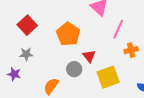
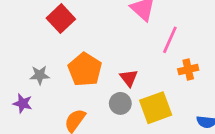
red square: (27, 25) -> (61, 19), moved
orange pentagon: (68, 34) -> (85, 69), moved
gray circle: (74, 69) -> (120, 103), moved

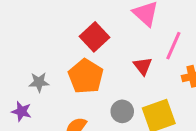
red square: (61, 19) -> (94, 37), moved
red triangle: (129, 78) -> (143, 66), moved

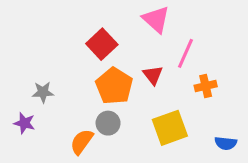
orange pentagon: (86, 76) -> (114, 86), moved
gray circle: (122, 111) -> (108, 123), moved

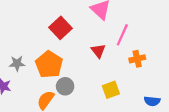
orange pentagon: (114, 86) -> (49, 65), moved
yellow square: (170, 128) -> (111, 90), size x0.7

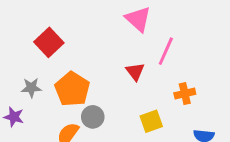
red square: (61, 28) -> (49, 42), moved
orange cross: (137, 59) -> (185, 94), moved

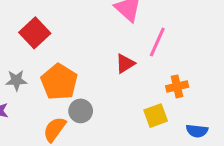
red triangle: (135, 72) -> (125, 63), turned 36
yellow square: (151, 121) -> (156, 116), moved

